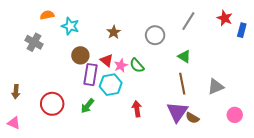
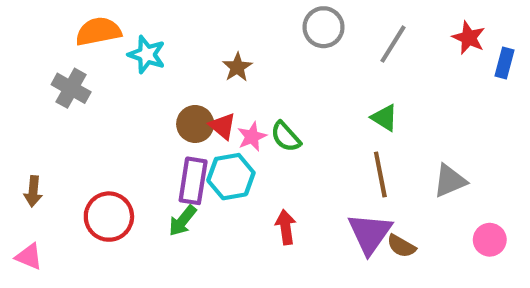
orange semicircle: (47, 15) -> (98, 31), size x1.5
gray circle: (155, 35) -> (324, 27), moved
brown circle: (80, 55) -> (195, 124), moved
purple rectangle: (90, 75) -> (193, 181), moved

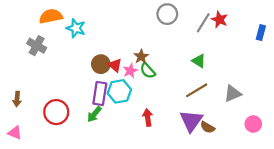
red star: (469, 38) -> (220, 20), moved
brown star: (237, 67) -> (141, 57), moved
brown line: (380, 174) -> (197, 90), turned 70

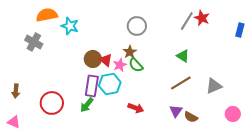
gray circle: (167, 14) -> (137, 26), moved
red arrow: (148, 117) -> (136, 108), turned 119
purple triangle: (191, 121) -> (176, 111), size x0.6

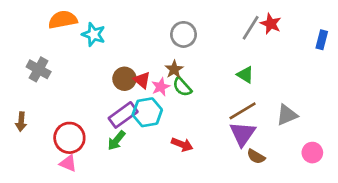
gray cross: (34, 42) -> (39, 69), moved
purple rectangle: (92, 86) -> (123, 115), turned 45
purple triangle: (176, 111) -> (243, 134), moved, size x1.5
pink triangle: (14, 122) -> (68, 163), moved

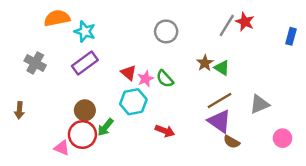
brown star: (174, 69) -> (205, 63), moved
brown circle: (124, 79) -> (85, 110), moved
purple rectangle: (123, 115) -> (85, 63), moved
purple triangle: (243, 134) -> (219, 121), turned -30
red circle: (69, 138) -> (82, 135), moved

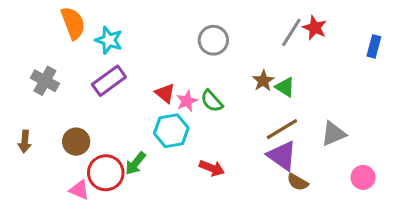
orange semicircle: (57, 18) -> (73, 23), turned 80
brown circle: (85, 110) -> (76, 142), moved

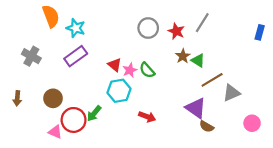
red star: (315, 28) -> (176, 31), moved
brown line: (282, 129) -> (212, 80), moved

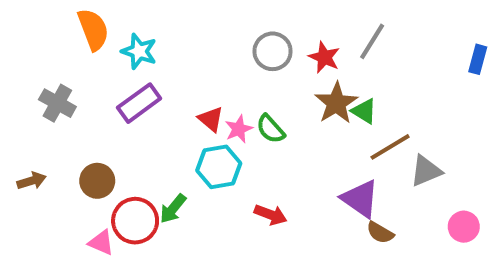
brown star: (183, 56) -> (336, 103), size x1.5
brown arrow: (17, 98) -> (32, 181), turned -112

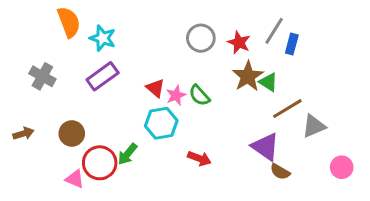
blue rectangle: (478, 59) -> (292, 44), moved

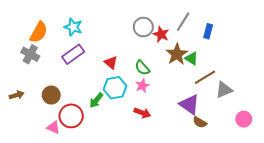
orange semicircle: (69, 22) -> (39, 32), moved, turned 50
gray line: (274, 31) -> (183, 22), moved
red star: (239, 43) -> (161, 34), moved
pink star: (176, 95) -> (142, 86), moved
green arrow: (128, 154) -> (96, 100), moved

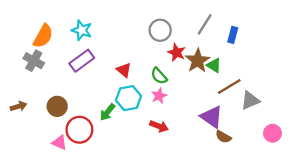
red star: (161, 34) -> (177, 52), moved

